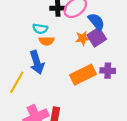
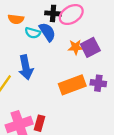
blue semicircle: (96, 22) -> (47, 32), moved
orange semicircle: (47, 41) -> (16, 19), moved

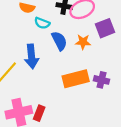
blue semicircle: (47, 32) -> (59, 41), moved
purple square: (90, 47) -> (105, 28), moved

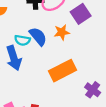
cyan semicircle: (42, 23) -> (22, 40), moved
purple cross: (102, 80) -> (93, 90), moved, turned 35

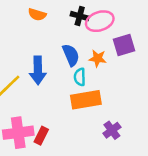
cyan semicircle: (22, 40) -> (80, 77), moved, turned 63

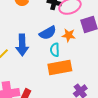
blue semicircle: (71, 55) -> (48, 33), turned 84

